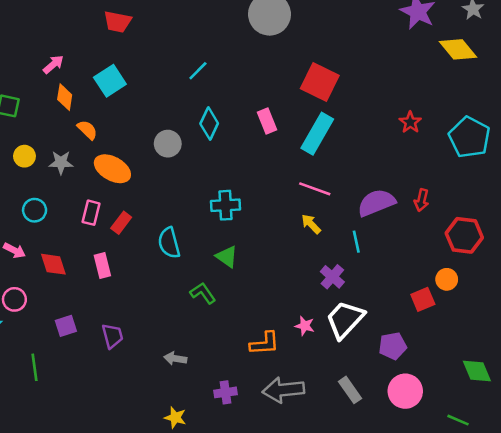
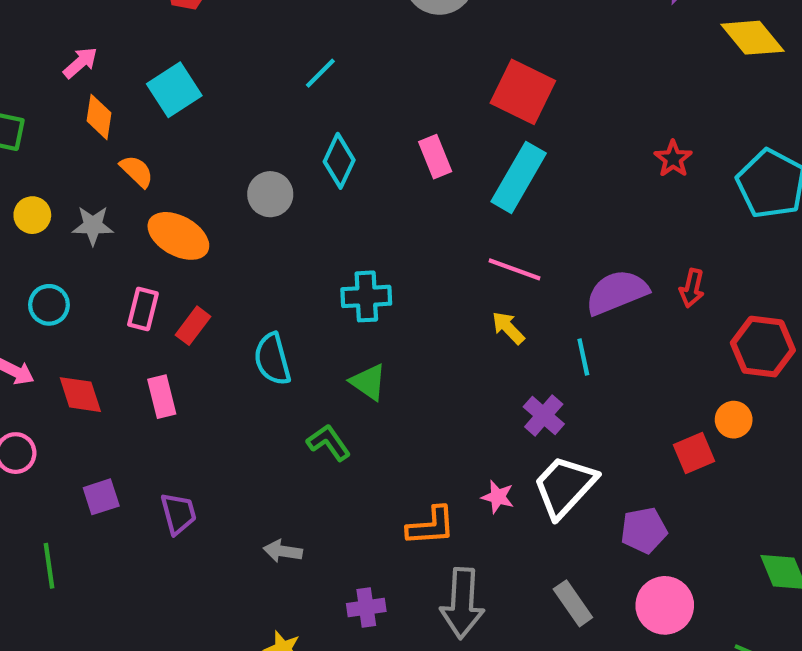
gray arrow: (283, 390) -> (462, 603), turned -81

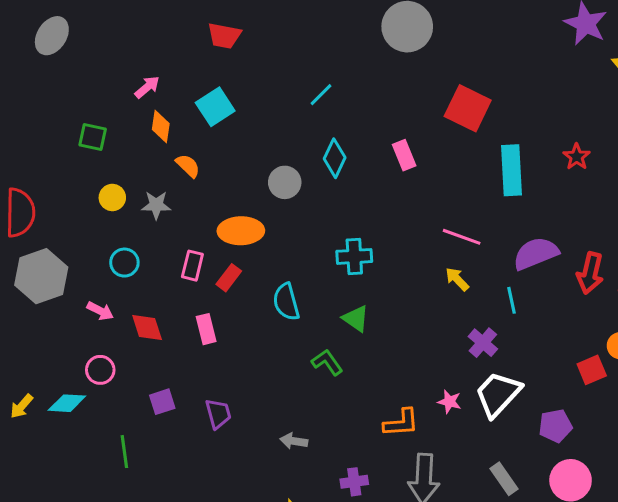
cyan rectangle: (519, 177) -> (512, 170), moved, turned -33
orange ellipse: (178, 236) -> (241, 231), moved, turned -30
red arrow: (692, 288) -> (590, 273), moved, size x1.5

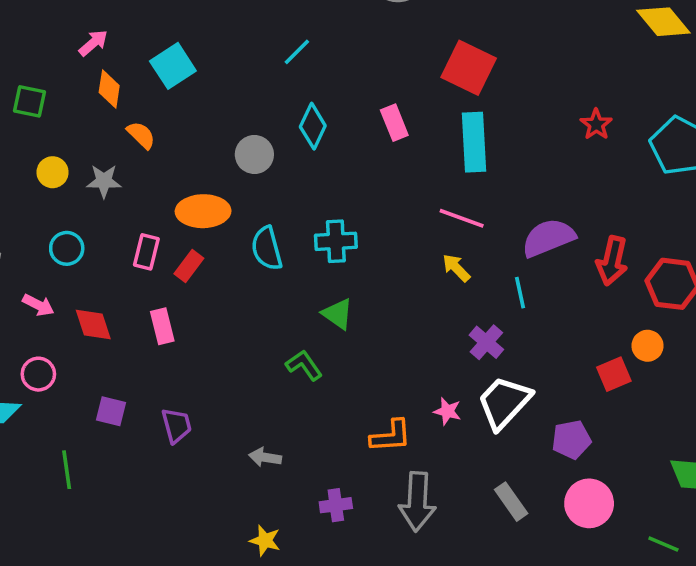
cyan rectangle: (512, 170) -> (474, 142), moved
cyan semicircle: (286, 302) -> (267, 248), moved
purple square: (162, 402) -> (111, 411), turned 32

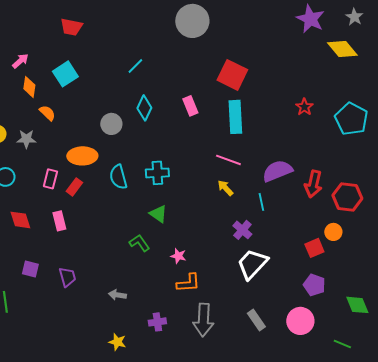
pink star: (447, 411) -> (178, 256), moved
purple pentagon: (571, 440) -> (314, 285), moved, turned 30

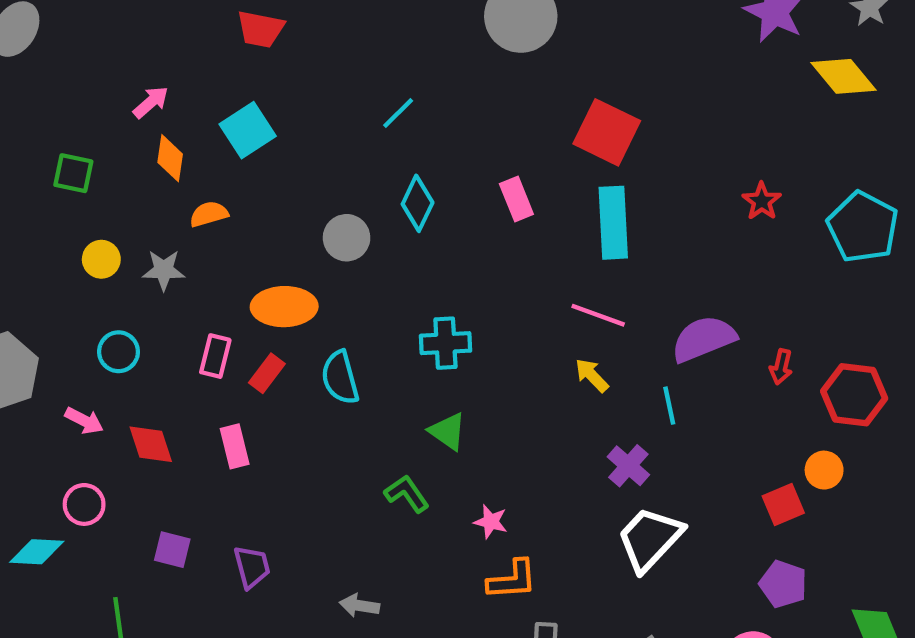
orange semicircle: (47, 113) -> (209, 214), turned -60
cyan semicircle: (118, 177) -> (340, 378), moved
red arrow: (313, 184) -> (781, 367), size x0.6

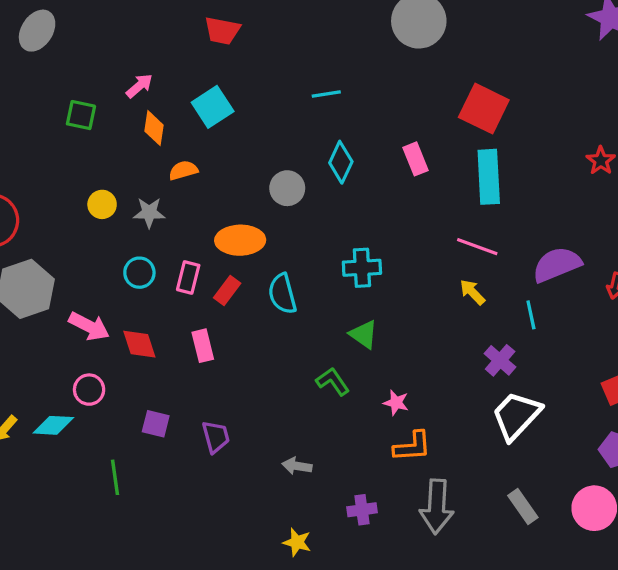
cyan line: (398, 113) -> (326, 94), turned 36
green square: (73, 173) -> (81, 115), moved
cyan circle: (119, 352) -> (139, 273), moved
pink arrow: (84, 421) -> (89, 326), size x1.4

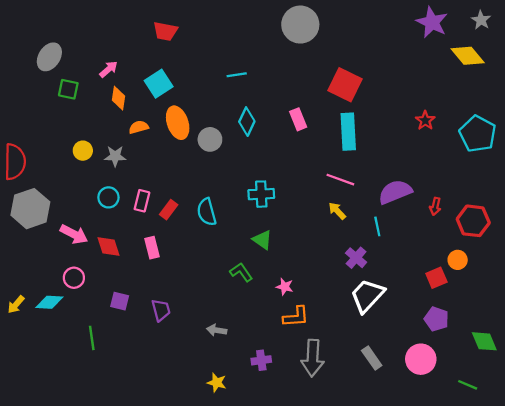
gray ellipse: (37, 31) -> (49, 57), moved
orange ellipse: (240, 240) -> (178, 123), moved, turned 72

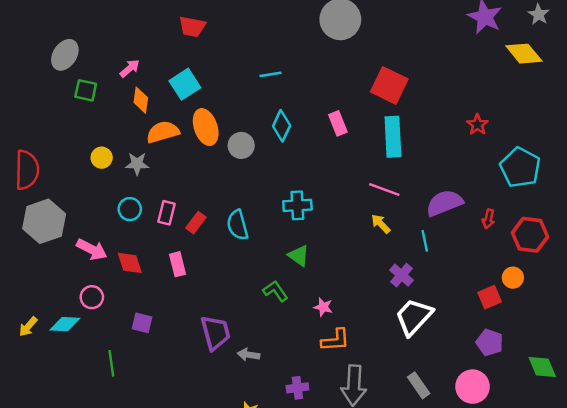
orange semicircle: (139, 127) -> (163, 132), size x1.5
cyan pentagon: (478, 134) -> (520, 167), moved
purple trapezoid: (161, 310) -> (215, 333), moved, size x1.4

